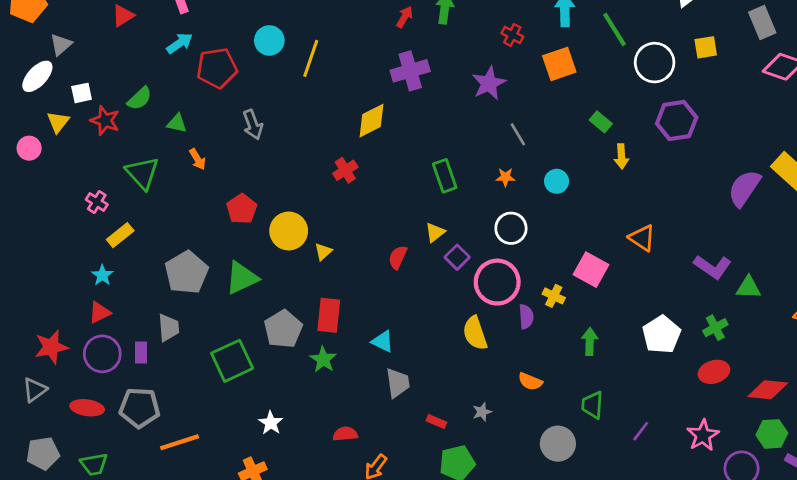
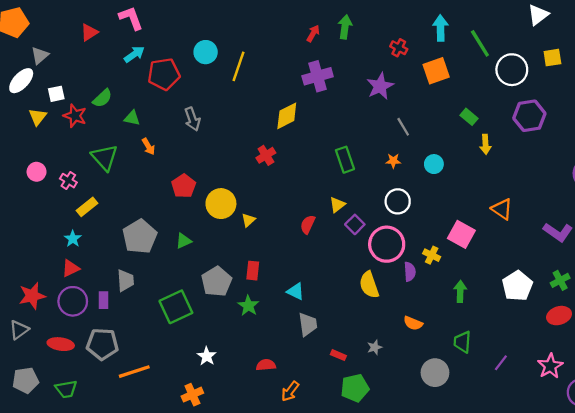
pink circle: (29, 148) -> (37, 172), moved
green triangle: (242, 278) -> (184, 241), size x0.6
red rectangle: (329, 315) -> (253, 271), size x0.7

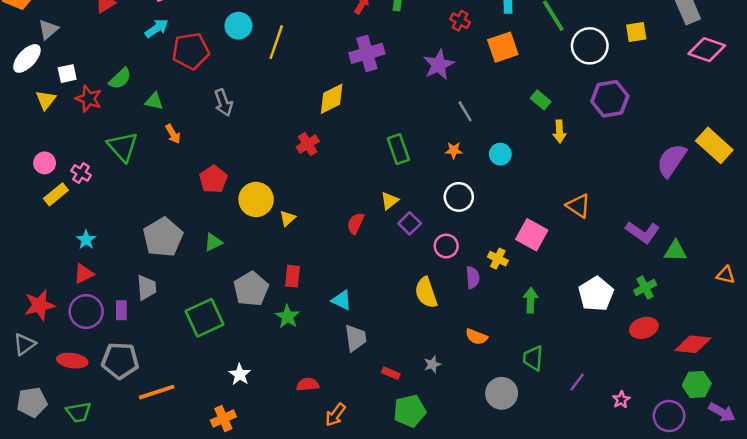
yellow rectangle: (87, 207) -> (56, 194), moved
pink circle: (387, 244) -> (446, 246), size x0.6
pink star: (550, 366) -> (621, 400), moved, size x0.6

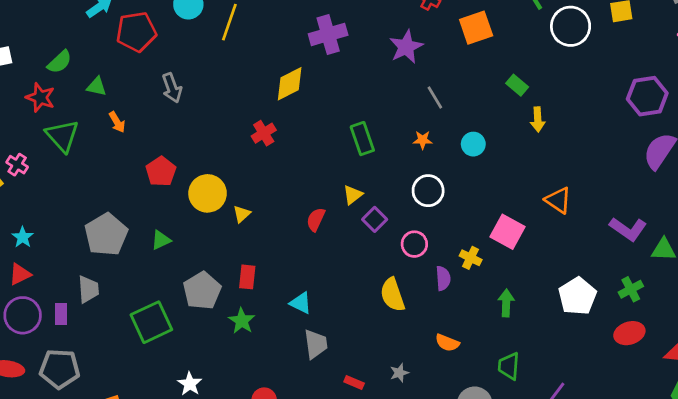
red star: (89, 99) -> (40, 97), moved
purple hexagon: (610, 99) -> (647, 96), moved

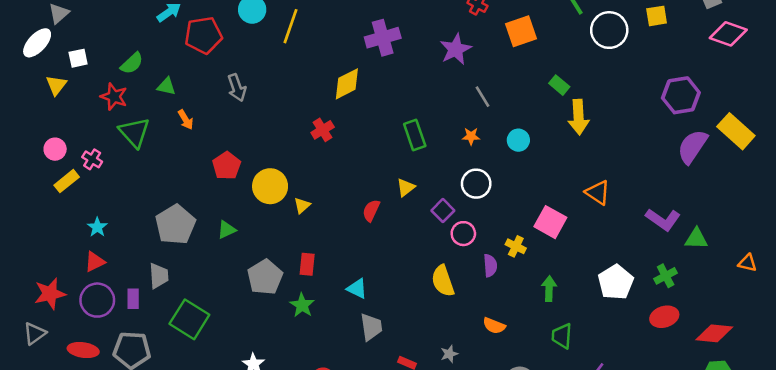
yellow arrow: (538, 119) -> (579, 117), size x1.5
purple square: (375, 219) -> (443, 211), moved
green square: (151, 322) -> (189, 319), moved, turned -33
green trapezoid: (509, 366) -> (562, 336), moved

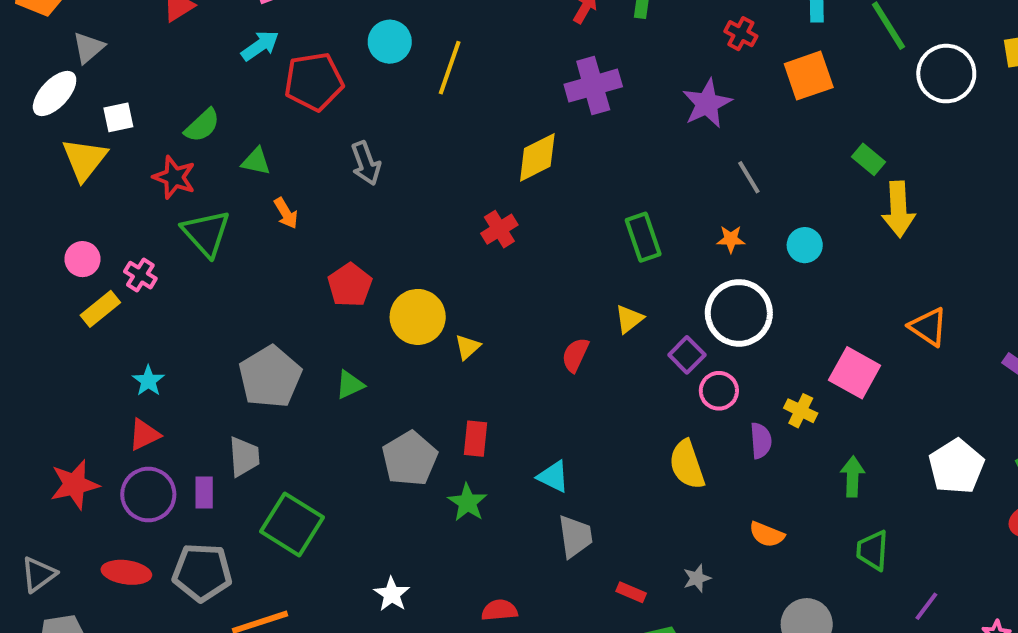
yellow triangle: (56, 85) -> (84, 159), size x1.4
white circle: (476, 184) -> (739, 313), size x1.4
gray triangle: (35, 333) -> (39, 574), moved

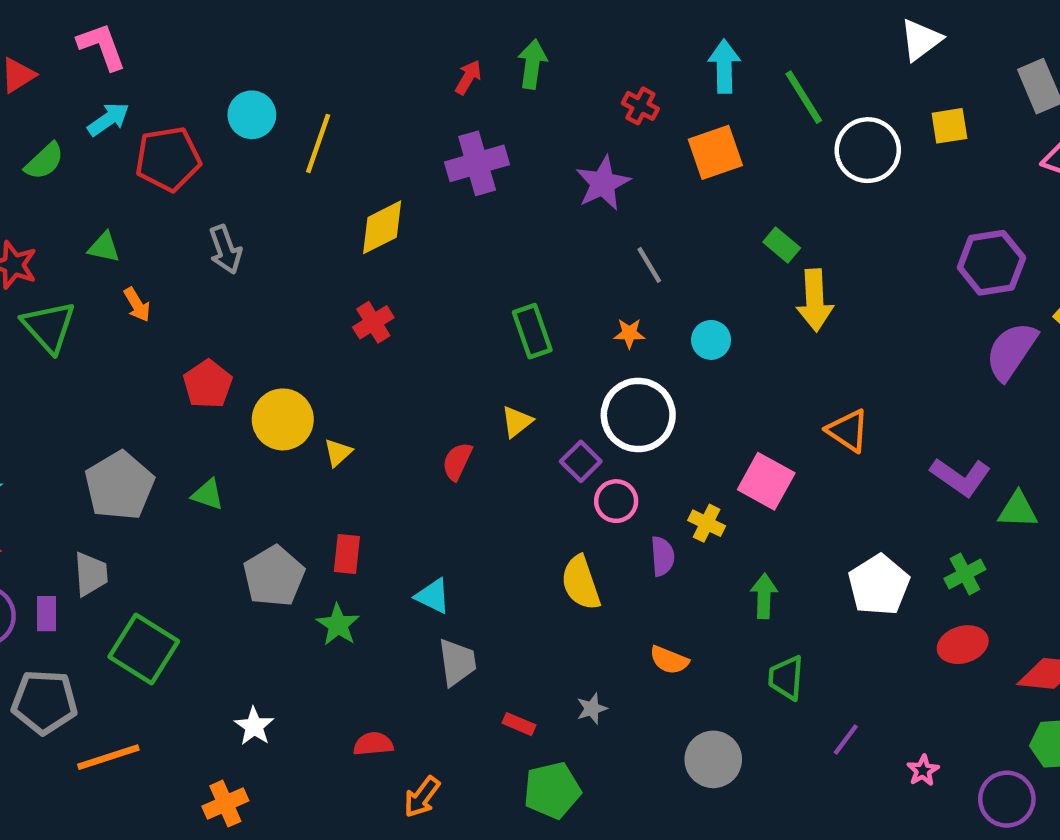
green semicircle: (202, 125) -> (44, 161), moved
yellow diamond: (537, 157) -> (382, 227), moved
green triangle: (350, 385) -> (208, 494), turned 44

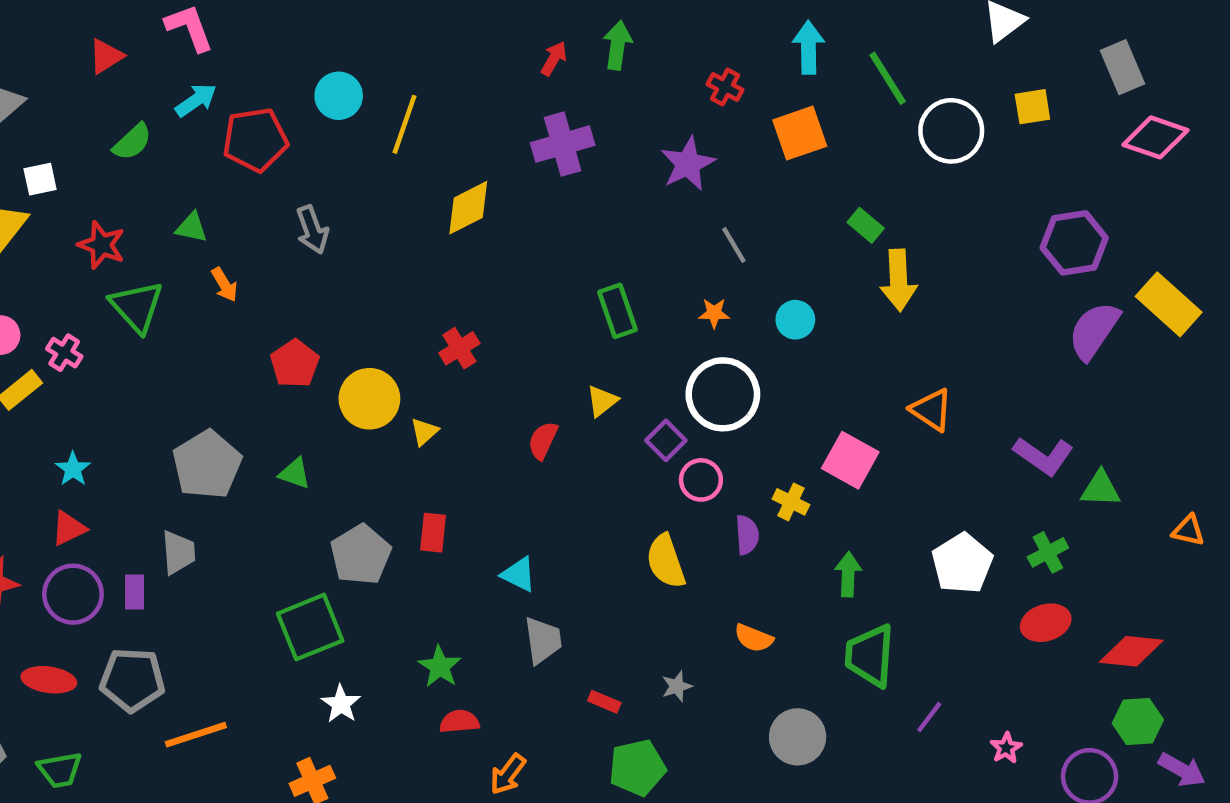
red cross: (373, 322) -> (459, 348), moved
green star: (338, 625) -> (440, 667), moved
green square: (144, 649) -> (310, 627), moved, turned 36
green trapezoid: (786, 678) -> (870, 656), size x1.4

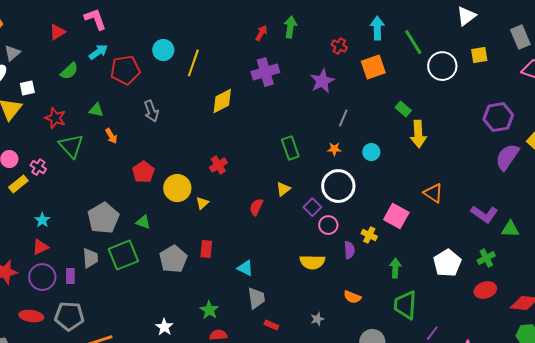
gray line: (734, 245) -> (343, 118), turned 54
yellow semicircle: (666, 561) -> (312, 262), turned -70
green square: (310, 627) -> (123, 255), moved
red rectangle: (604, 702) -> (271, 325), moved

